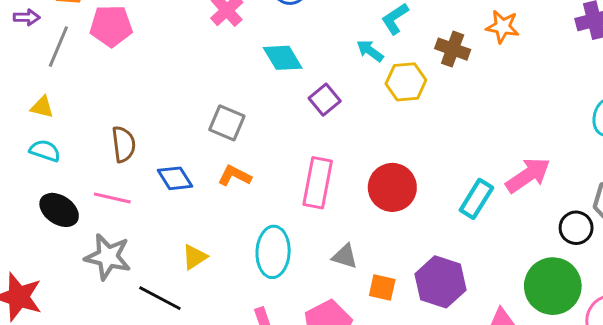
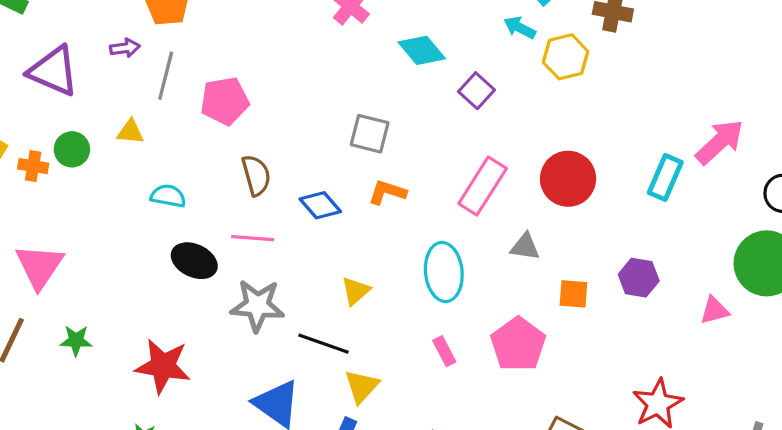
pink pentagon: (111, 26) -> (225, 101), moved
yellow triangle: (42, 107) -> (130, 132), moved
pink rectangle: (318, 183) -> (483, 186), turned 30
gray triangle: (345, 256) -> (525, 247), moved
purple hexagon: (441, 282) -> (639, 278), size x0.7

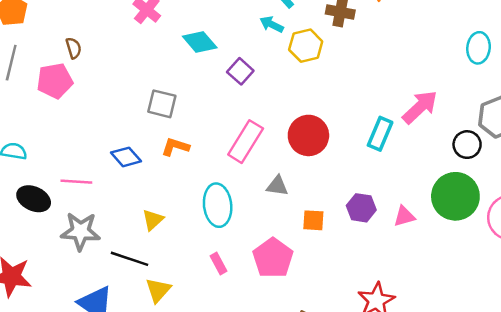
brown semicircle: (256, 175) -> (74, 48), moved, size x0.7
pink triangle: (714, 310) -> (404, 216), moved

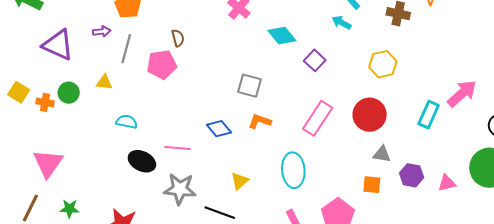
yellow hexagon: (306, 46) -> (383, 64), moved
gray triangle: (277, 186) -> (382, 154), moved

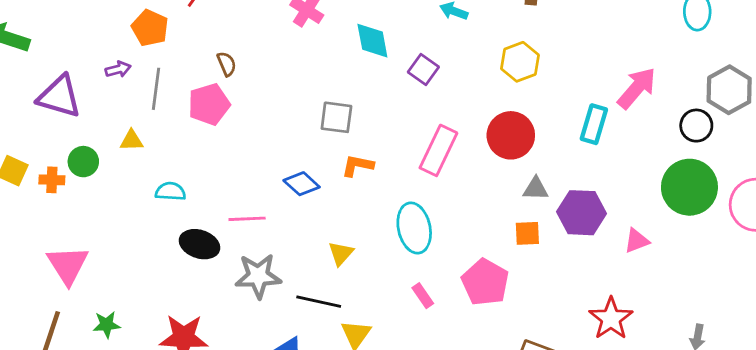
cyan diamond: (282, 36) -> (372, 41), turned 36
purple hexagon: (412, 175) -> (581, 213), size x1.4
pink triangle: (447, 183) -> (637, 241), moved

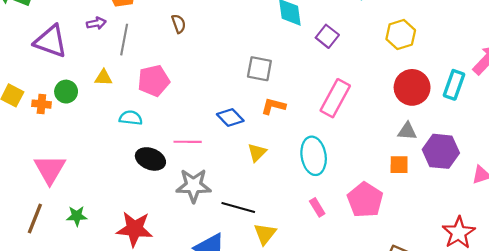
pink pentagon: (209, 104) -> (154, 81), moved
red circle: (511, 135) -> (412, 87), moved
yellow triangle: (341, 253) -> (257, 152), moved

